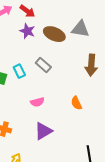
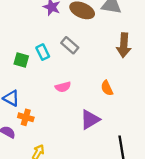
purple triangle: (43, 131) -> (90, 120), moved

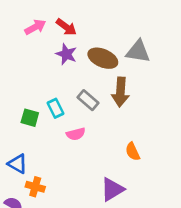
brown arrow: (124, 45) -> (120, 92), moved
pink semicircle: (63, 87) -> (76, 134), moved

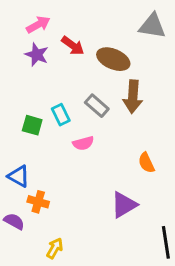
red arrow: (66, 27) -> (73, 46), moved
gray triangle: (138, 51) -> (152, 26), moved
purple star: (66, 54) -> (37, 55), moved

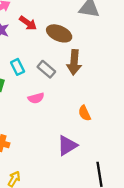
cyan rectangle: (61, 115) -> (18, 67), moved

